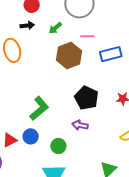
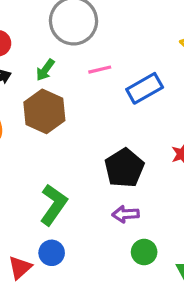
brown hexagon: (69, 56) -> (44, 111), moved
black pentagon: (86, 98) -> (124, 168), turned 30
green circle: (58, 146) -> (144, 252), moved

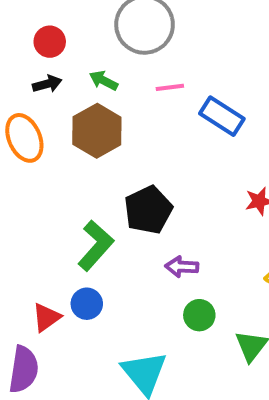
green arrow: (45, 70) -> (104, 81), turned 75
blue rectangle: (145, 88) -> (222, 116), turned 56
black pentagon: (124, 168) -> (148, 210), moved

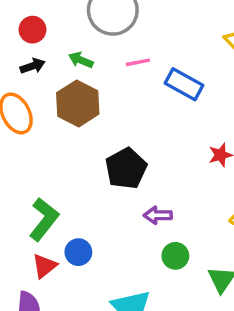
green L-shape: (96, 245) -> (44, 219), moved

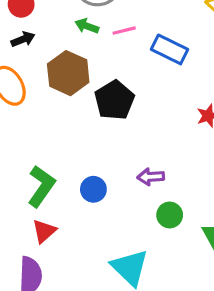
green arrow: (81, 60) -> (87, 26), moved
black pentagon: (126, 168) -> (114, 100), moved
blue circle: (78, 252) -> (93, 189), moved

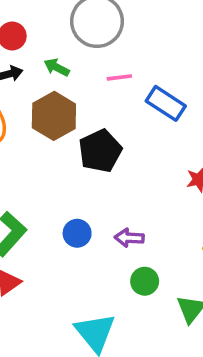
green arrow: (87, 26) -> (57, 67), moved
blue circle: (93, 189) -> (77, 233), moved

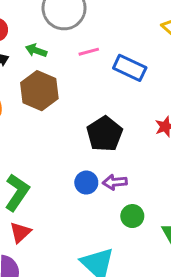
black pentagon: (100, 151) -> (105, 134), moved
blue circle: (77, 233) -> (86, 183), moved

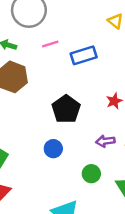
blue rectangle: (130, 68) -> (84, 55), turned -40
purple arrow: (115, 182) -> (105, 141), moved

